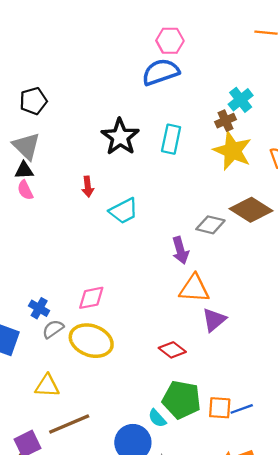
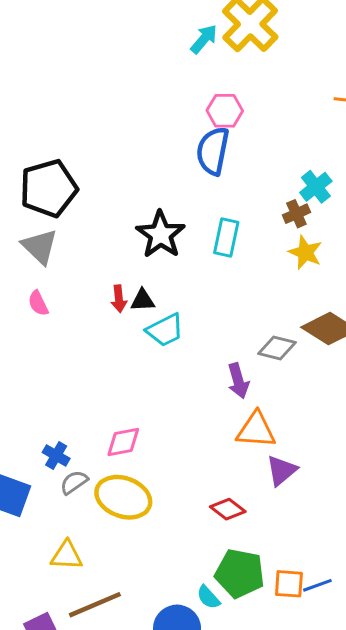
blue semicircle: (161, 72) -> (213, 151), turned -60
black pentagon: (33, 101) -> (49, 188), size x1.6
yellow star: (232, 151) -> (305, 252), size x0.7
black triangle: (24, 170) -> (143, 300), moved

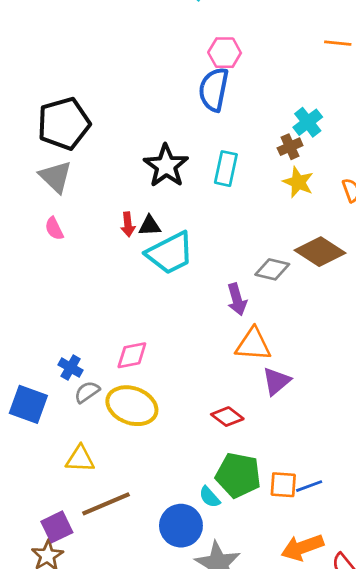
cyan trapezoid: (165, 330) -> (170, 253), size x1.4

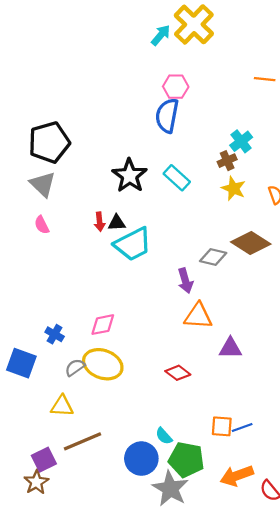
cyan rectangle: (226, 169) -> (177, 178), turned -60
purple triangle: (276, 381) -> (230, 348), moved, turned 40
gray semicircle: (87, 392) -> (75, 367), moved
green pentagon: (238, 475) -> (186, 460), moved

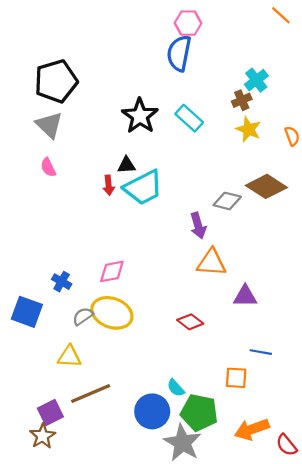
orange line: (265, 79) -> (281, 15), turned 36
red arrow: (100, 222) -> (109, 185), moved
blue line: (242, 427) -> (261, 352), moved, turned 30

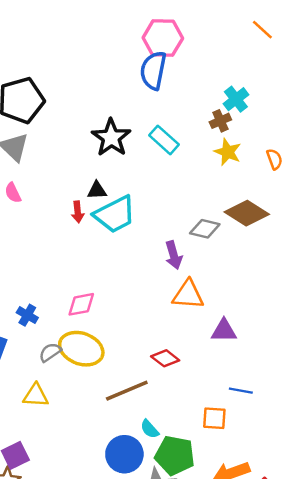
pink hexagon: (188, 23) -> (163, 38), size x1.4
brown line: (91, 393) -> (127, 391), moved

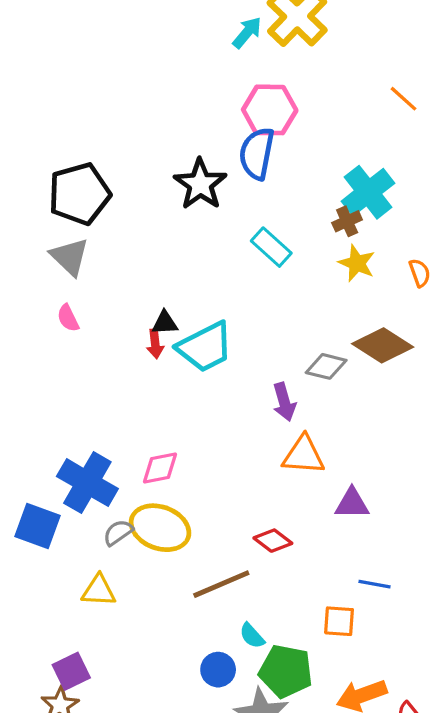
cyan cross: (236, 99) -> (368, 192), size x1.5
black star: (111, 138) -> (200, 184), moved
black triangle: (97, 190) -> (165, 323), moved
blue cross: (27, 315) -> (87, 483), size x2.0
blue circle: (124, 454) -> (218, 670), size x0.7

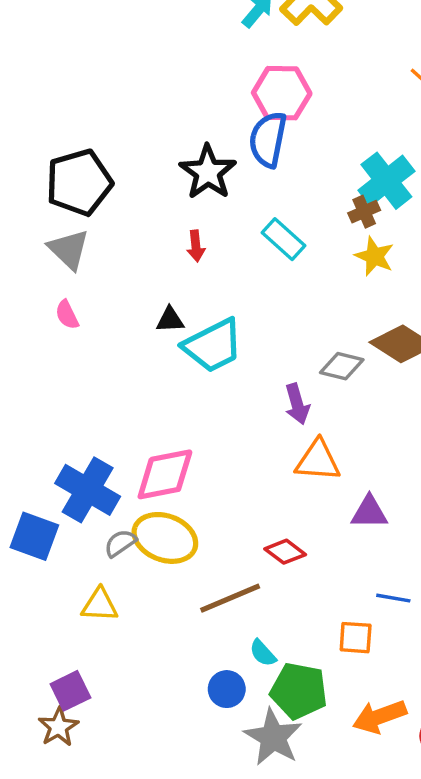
red arrow: (155, 344) -> (196, 246), moved
pink diamond: (160, 468) -> (165, 474), size x1.5

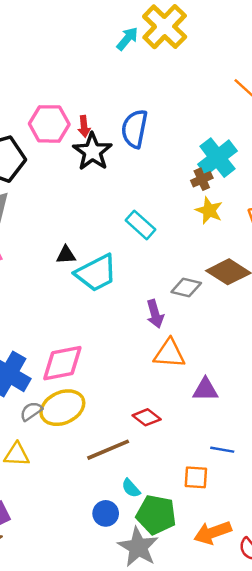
pink hexagon: (282, 93) -> (49, 124), moved
cyan rectangle: (283, 239) -> (141, 225), moved
red arrow: (196, 246) -> (84, 126), moved
yellow ellipse: (165, 538) -> (62, 408), turned -45

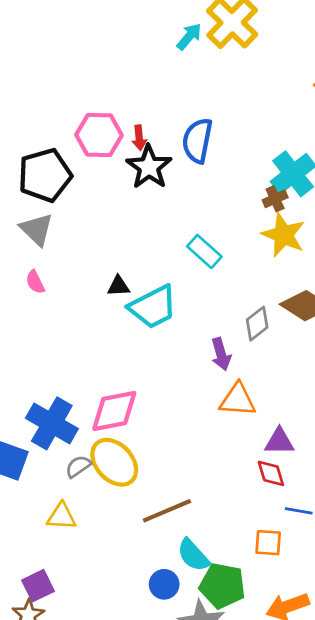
yellow star: (209, 211) -> (283, 235), size x1.4
gray diamond: (186, 287) -> (257, 324), turned -52
yellow ellipse: (62, 408) -> (114, 462), turned 72
red diamond: (147, 417) -> (271, 473), moved, turned 36
cyan semicircle: (131, 488) -> (193, 555), size x1.5

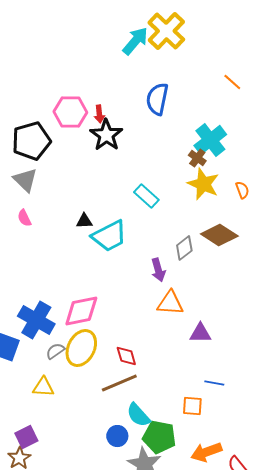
cyan arrow: (189, 37) -> (135, 41), size x1.4
blue semicircle: (197, 141) -> (157, 99), moved
brown cross: (275, 199) -> (197, 158), turned -30
yellow ellipse: (114, 462) -> (81, 348), turned 69
red diamond: (271, 473) -> (126, 356), moved

